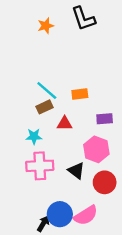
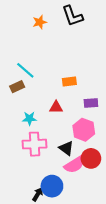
cyan line: (47, 90) -> (25, 70), moved
brown rectangle: (45, 107) -> (17, 87), moved
pink semicircle: (86, 215) -> (75, 165), moved

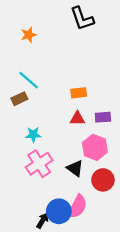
orange star: (40, 22) -> (29, 35), moved
red triangle: (56, 107) -> (77, 118), moved
pink cross: (35, 144) -> (39, 164), turned -30
pink semicircle: (75, 165) -> (77, 207), moved, turned -30

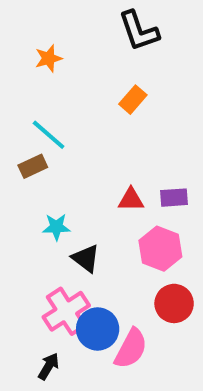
orange rectangle: (79, 93) -> (133, 100), moved, turned -42
pink cross: (39, 164) -> (66, 311), moved
black triangle: (75, 168) -> (86, 258), moved
blue circle: (59, 211) -> (98, 329), moved
black arrow: (43, 221) -> (49, 366), moved

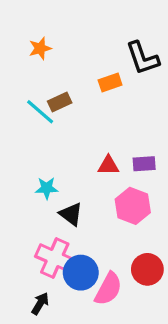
black L-shape: (139, 31) -> (143, 58), moved
orange rectangle: (133, 100) -> (110, 82), turned 30
brown rectangle: (33, 166) -> (60, 102), moved
red circle: (174, 303) -> (147, 269), moved
pink cross: (66, 311) -> (55, 258), turned -33

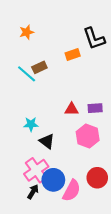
pink cross: (55, 258) -> (36, 170), turned 30
black arrow: (40, 303) -> (33, 192), moved

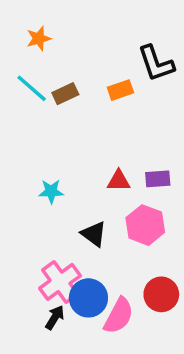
orange star: (27, 32) -> (39, 39), moved
brown rectangle: (39, 67) -> (65, 94), moved
cyan line: (27, 74) -> (32, 88), moved
cyan star: (31, 124) -> (51, 191), moved
black triangle: (47, 141) -> (94, 234), moved

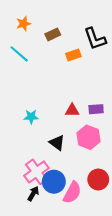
brown rectangle: (65, 94) -> (53, 34), moved

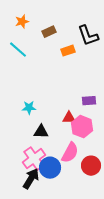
red triangle: (72, 110) -> (69, 118), moved
black triangle: (57, 143) -> (41, 132), moved, turned -35
pink semicircle: (72, 192) -> (70, 153), moved
black arrow: (33, 194) -> (31, 179), size x1.5

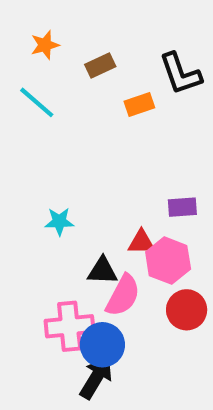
black triangle: (41, 132) -> (102, 271), moved
pink semicircle: (70, 153) -> (123, 295), moved
pink cross: (34, 159) -> (70, 326), turned 30
red circle: (91, 166) -> (187, 310), moved
black arrow: (31, 179) -> (96, 378), moved

